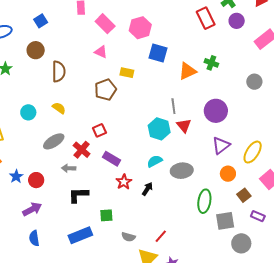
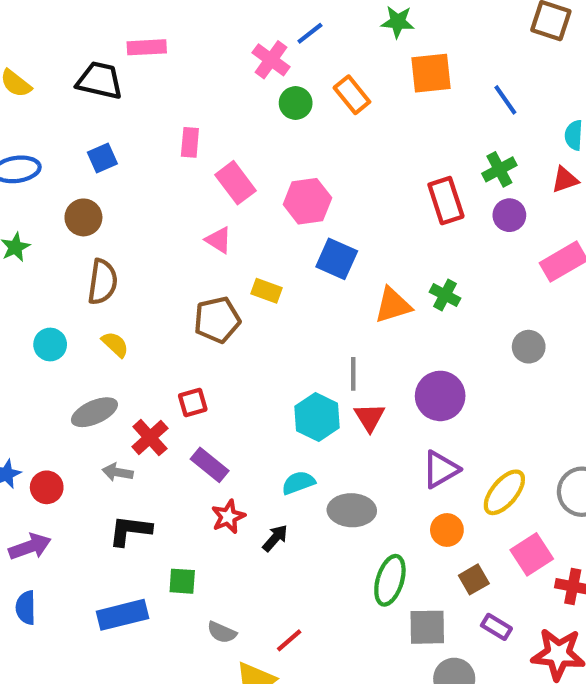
brown semicircle: (59, 71) -> (102, 282), moved

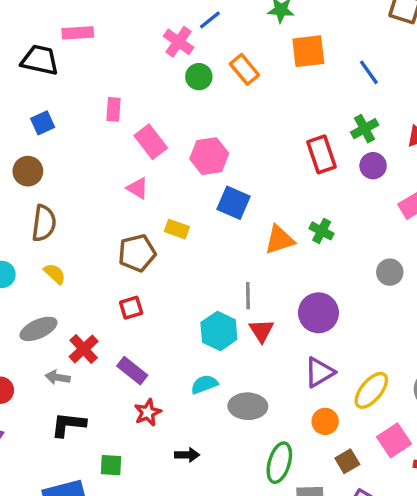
red square: (193, 402) -> (131, 308), moved
black arrow: (275, 538) -> (187, 455), moved, turned 50

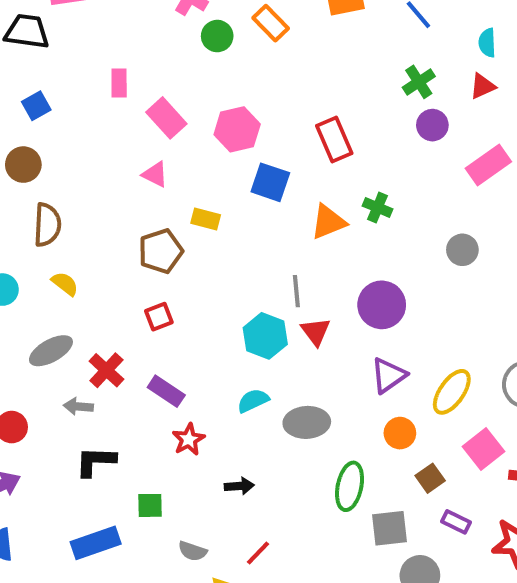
red rectangle: (321, 154) -> (334, 140), moved

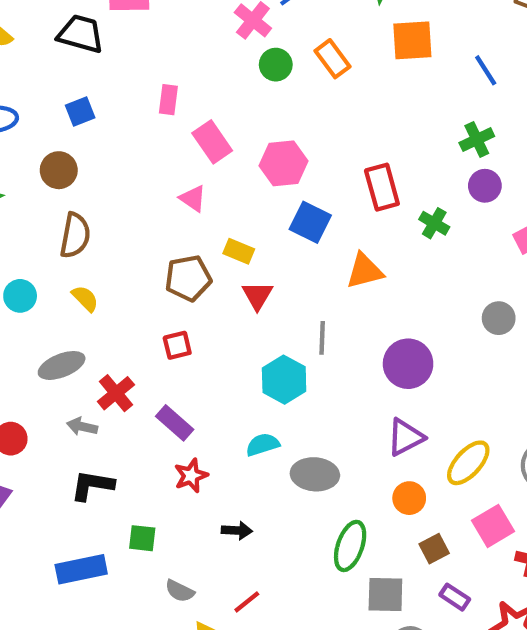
green cross: (378, 207) -> (434, 223), moved
red triangle: (316, 332) -> (257, 295), moved

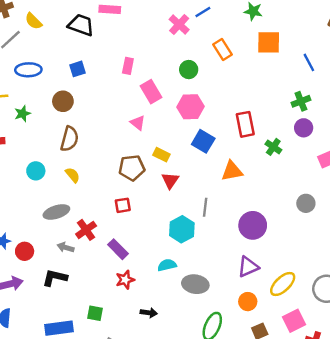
green circle: (276, 65) -> (189, 70), moved
black L-shape: (92, 485) -> (55, 278), moved

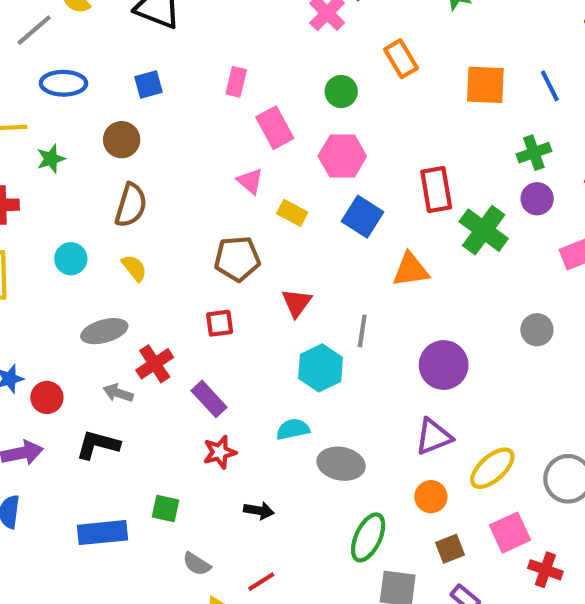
orange square: (269, 42) -> (485, 85), moved
green cross: (273, 147) -> (484, 230), size x1.6
yellow rectangle: (161, 155) -> (292, 213), moved
red triangle: (170, 180) -> (297, 303), moved

